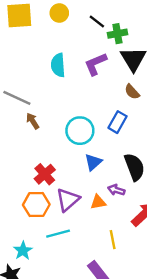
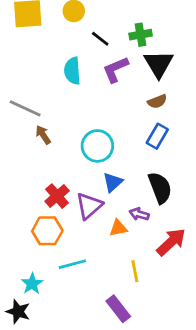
black line: (97, 21) -> (100, 39), moved
brown semicircle: (132, 92) -> (157, 101), turned -70
blue rectangle: (117, 122) -> (157, 136), moved
purple triangle: (68, 200) -> (89, 206), moved

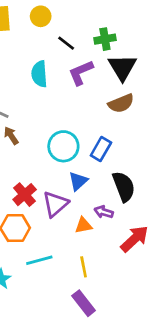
brown semicircle: (157, 101) -> (121, 103), size x1.4
blue rectangle: (157, 136) -> (101, 149), moved
yellow line: (135, 271) -> (84, 267), moved

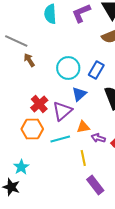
purple arrow: (104, 212) -> (98, 138), moved
cyan line: (39, 260) -> (60, 139), moved
purple rectangle: (84, 303) -> (95, 185), moved

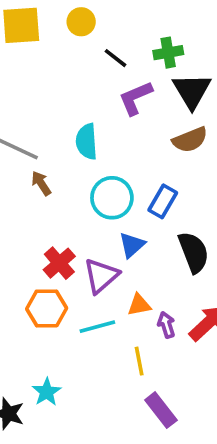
cyan semicircle: (50, 14) -> (87, 142), moved
purple arrow: (98, 138) -> (166, 325), turned 56
cyan star: (21, 167) -> (47, 392), moved

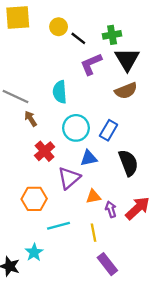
yellow circle: (81, 22) -> (59, 27), moved
blue triangle: (132, 245) -> (89, 158), turned 30
red cross: (59, 263) -> (45, 151), moved
cyan line: (97, 327) -> (59, 226), moved

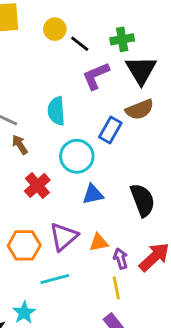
blue rectangle: (109, 130) -> (110, 130), moved
purple triangle: (69, 178) -> (64, 237), moved
yellow line: (93, 233) -> (116, 288), moved

